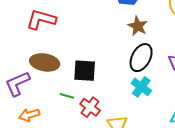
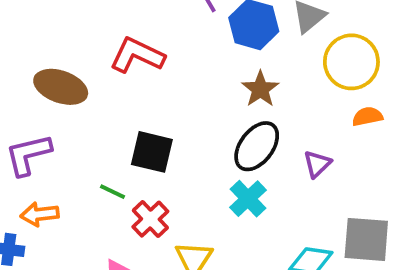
red L-shape: (41, 19) -> (137, 55), moved
brown ellipse: (45, 62) -> (61, 87), moved

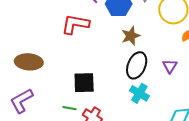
red L-shape: (137, 55) -> (75, 24), moved
brown star: (260, 89) -> (131, 36), turned 30

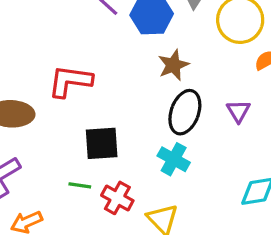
red L-shape: (75, 24) -> (70, 81), moved
cyan cross: (139, 93) -> (174, 159), moved

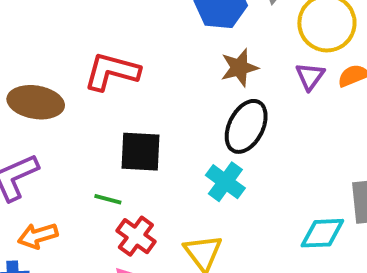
purple triangle: (238, 111) -> (310, 76), moved
red cross: (117, 198) -> (136, 236), moved

